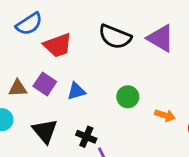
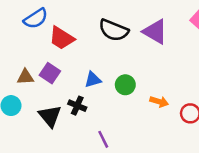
red trapezoid: (58, 45) -> (62, 38), turned 52
blue triangle: (76, 91) -> (93, 80), moved
black cross: (86, 137) -> (77, 106), moved

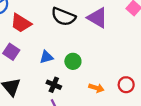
orange arrow: (159, 102) -> (96, 88), moved
black cross: (77, 106) -> (54, 85), moved

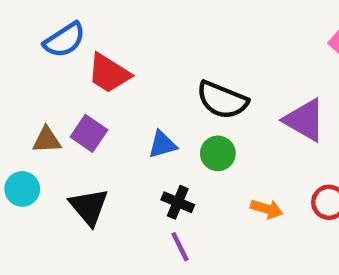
black semicircle: (63, 17) -> (222, 100), moved
purple triangle: (97, 18) -> (305, 120), moved

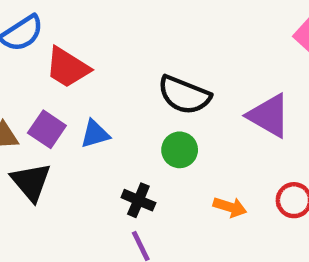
blue triangle: (162, 144) -> (95, 134), moved
black triangle: (89, 207) -> (31, 182), moved

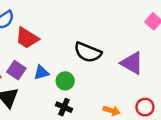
green circle: (180, 150) -> (65, 81), moved

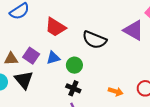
red trapezoid: (27, 38) -> (55, 27), moved
purple triangle: (132, 63) -> (134, 30), moved

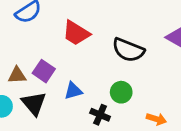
blue triangle: (53, 58) -> (73, 91), moved
green circle: (74, 65) -> (121, 92), moved

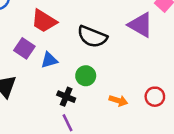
purple square: (44, 71) -> (24, 48), moved
blue triangle: (73, 91) -> (49, 60), moved

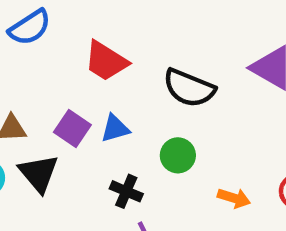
purple square: (24, 48) -> (72, 128), moved
black cross: (66, 97) -> (126, 191), moved

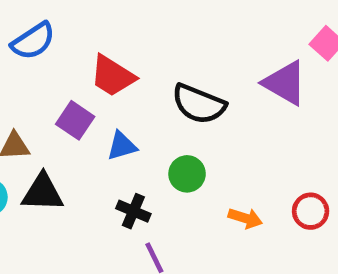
purple square: (72, 128) -> (75, 120), moved
black triangle: (39, 173) -> (43, 193), turned -48

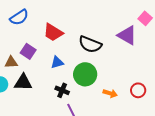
purple square: (75, 120) -> (28, 51), moved
green circle: (187, 174) -> (85, 74), size x1.5

